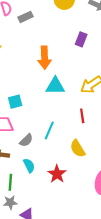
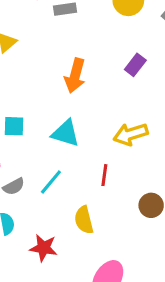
cyan triangle: (55, 86) -> (66, 133), moved
red star: (57, 174) -> (44, 248), turned 30

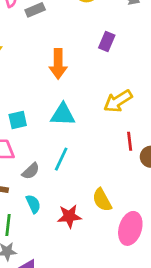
red line: (104, 175) -> (130, 141), moved
yellow semicircle: (84, 220) -> (102, 200), moved

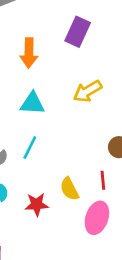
purple rectangle: (107, 42) -> (78, 32), size x1.5
red line: (130, 141) -> (103, 180), moved

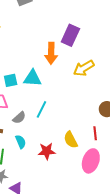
purple rectangle: (78, 32) -> (70, 35), moved
orange arrow: (29, 53) -> (51, 53), moved
cyan triangle: (32, 103) -> (32, 78), moved

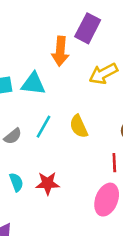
yellow semicircle: (71, 140) -> (79, 126), moved
cyan semicircle: (21, 142) -> (16, 182), moved

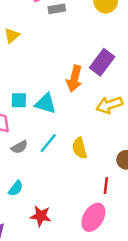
cyan semicircle: (16, 182) -> (16, 188), turned 49
red star: (48, 183) -> (41, 216), moved

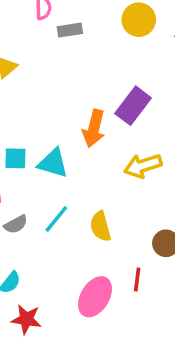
red star: (41, 216) -> (26, 319), moved
pink ellipse: (93, 217) -> (95, 297), moved

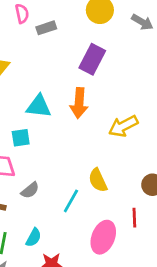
purple rectangle: (133, 106) -> (92, 59), moved
cyan triangle: (53, 163) -> (39, 106), moved
cyan line: (56, 219) -> (71, 201), moved

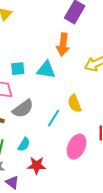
cyan triangle: (39, 106) -> (46, 70), moved
gray semicircle: (30, 190) -> (23, 109), size x1.5

